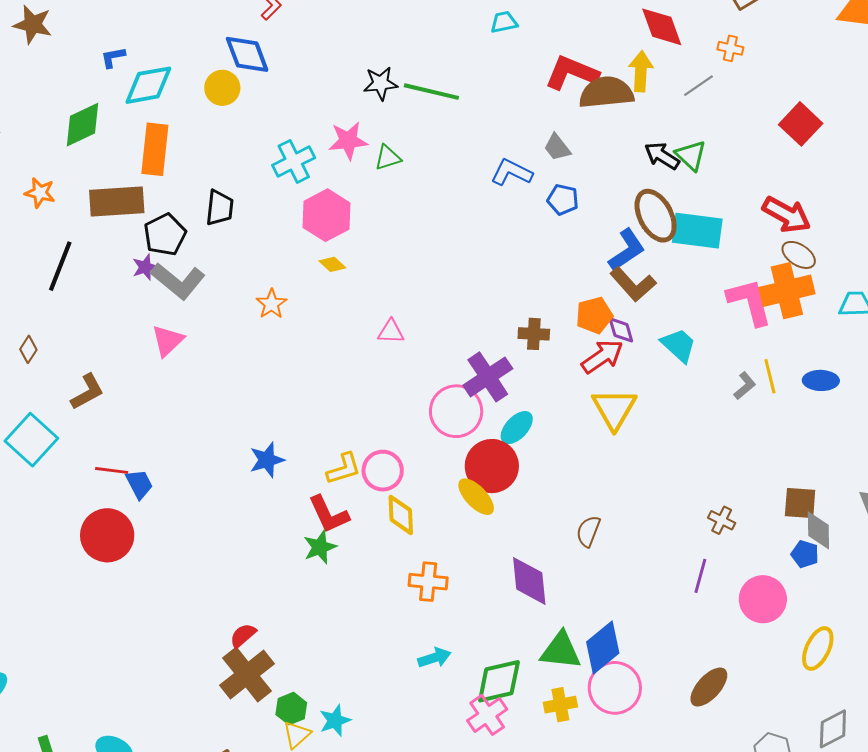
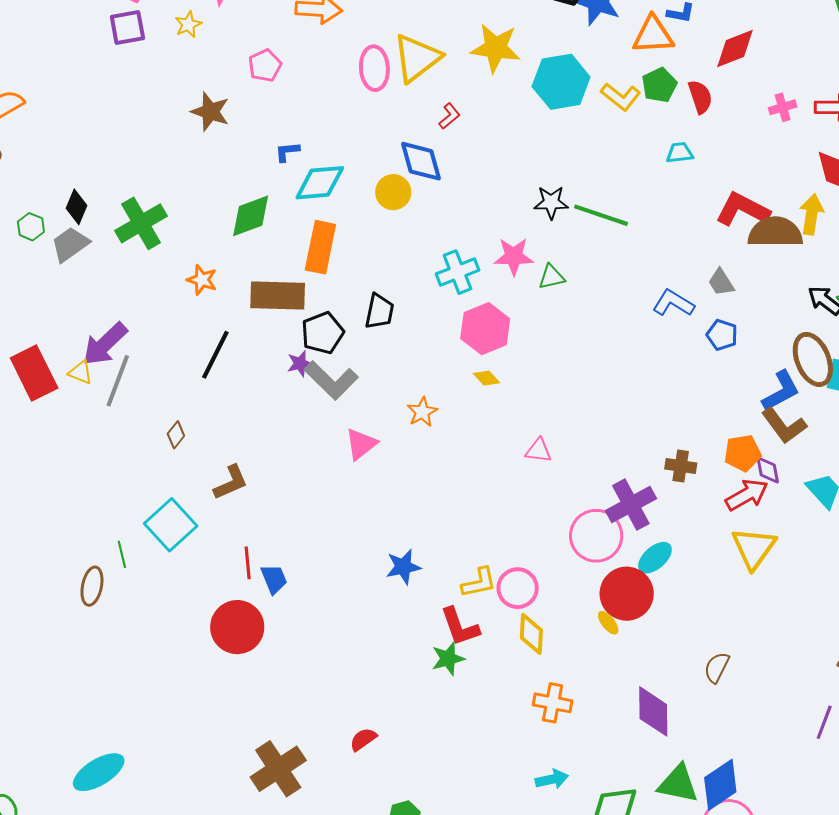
pink triangle: (168, 341) -> (361, 444), moved
red line: (112, 470) -> (248, 563), turned 72
yellow ellipse: (476, 497) -> (608, 623), size x0.6
brown cross: (247, 675) -> (278, 769), moved

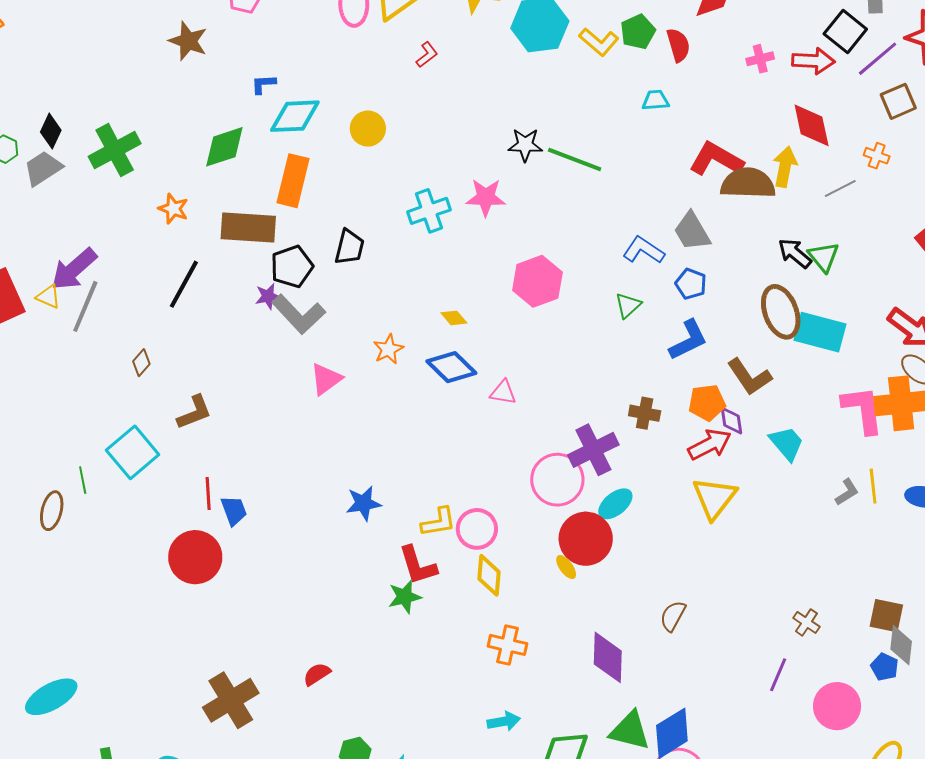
blue diamond: (421, 161) -> (451, 367), moved, turned -33
green triangle: (552, 277) -> (628, 305), moved, turned -32
gray trapezoid: (721, 282) -> (692, 231), size x1.4
pink hexagon: (485, 329) -> (537, 281), moved
blue L-shape: (781, 391) -> (688, 340), moved

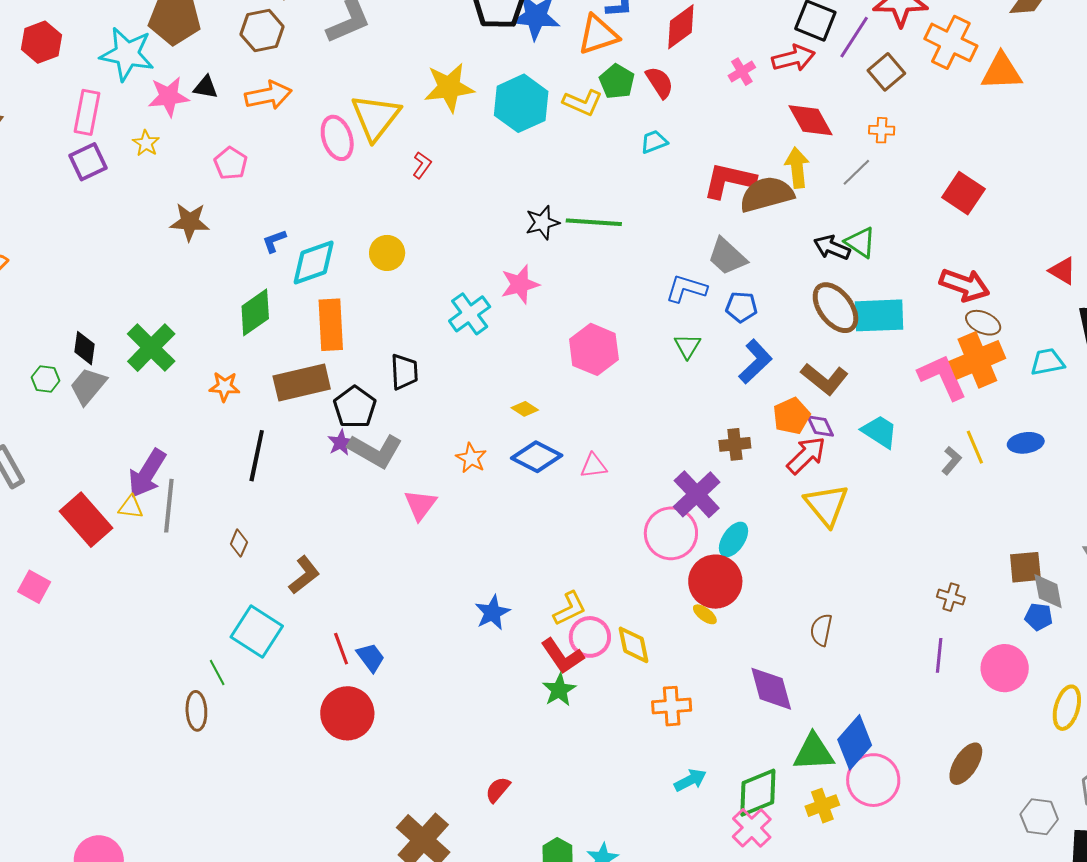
pink circle: (477, 529) -> (590, 637), moved

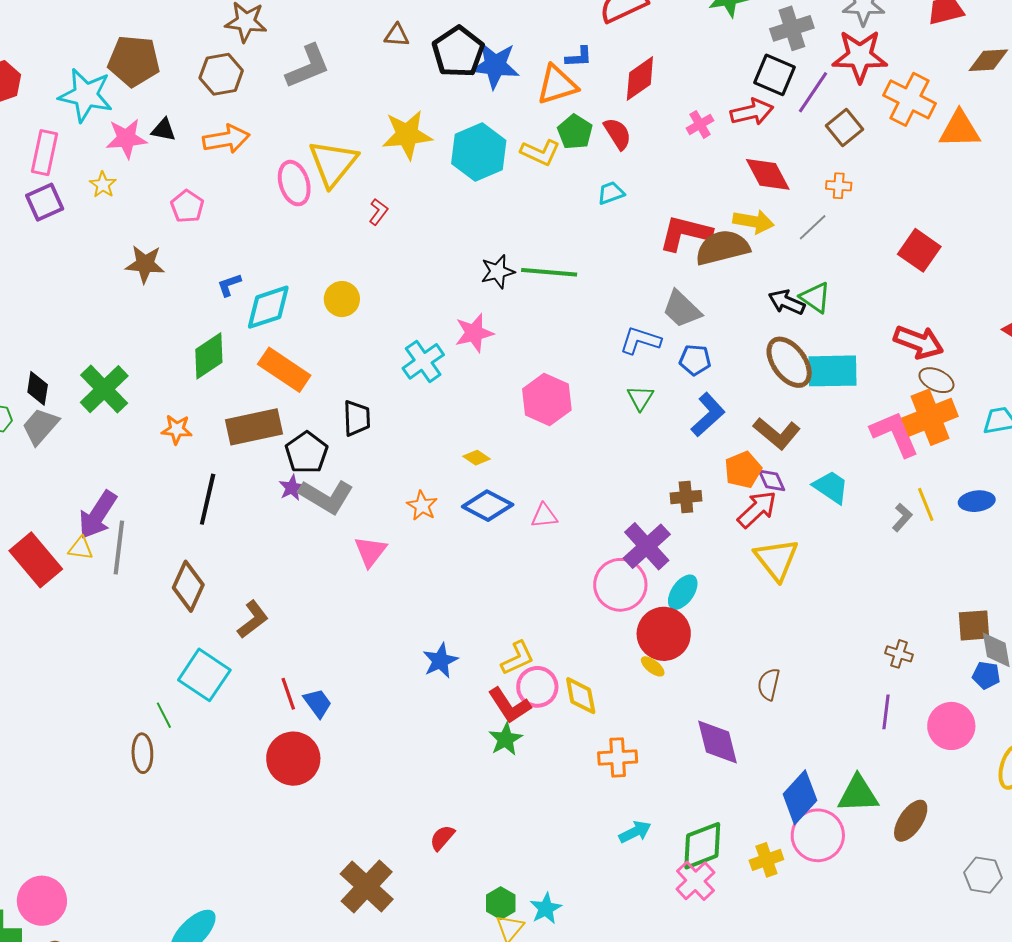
yellow arrow: (797, 168) -> (753, 222), turned 105
orange rectangle: (331, 325) -> (284, 370), turned -54
brown diamond: (239, 543) -> (188, 586), size x1.8
green triangle: (814, 752) -> (858, 794), moved

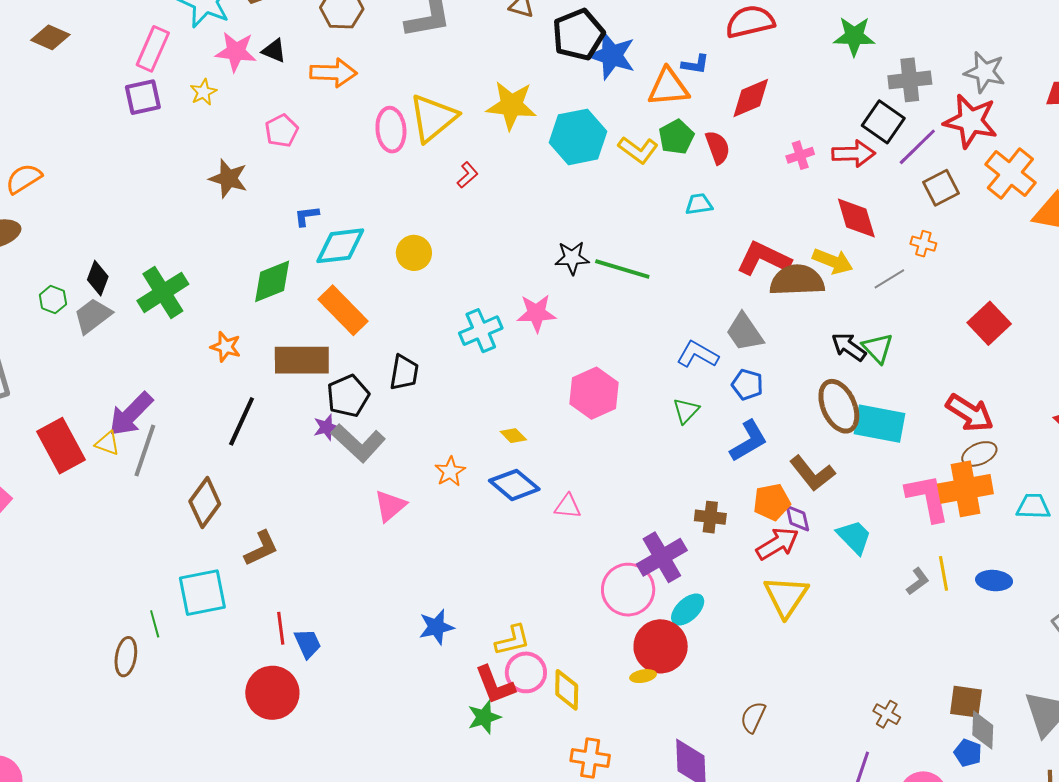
brown ellipse: (936, 380) -> (979, 454), turned -60
yellow ellipse: (653, 666) -> (643, 676), turned -60
cyan square: (204, 675) -> (202, 593), turned 33

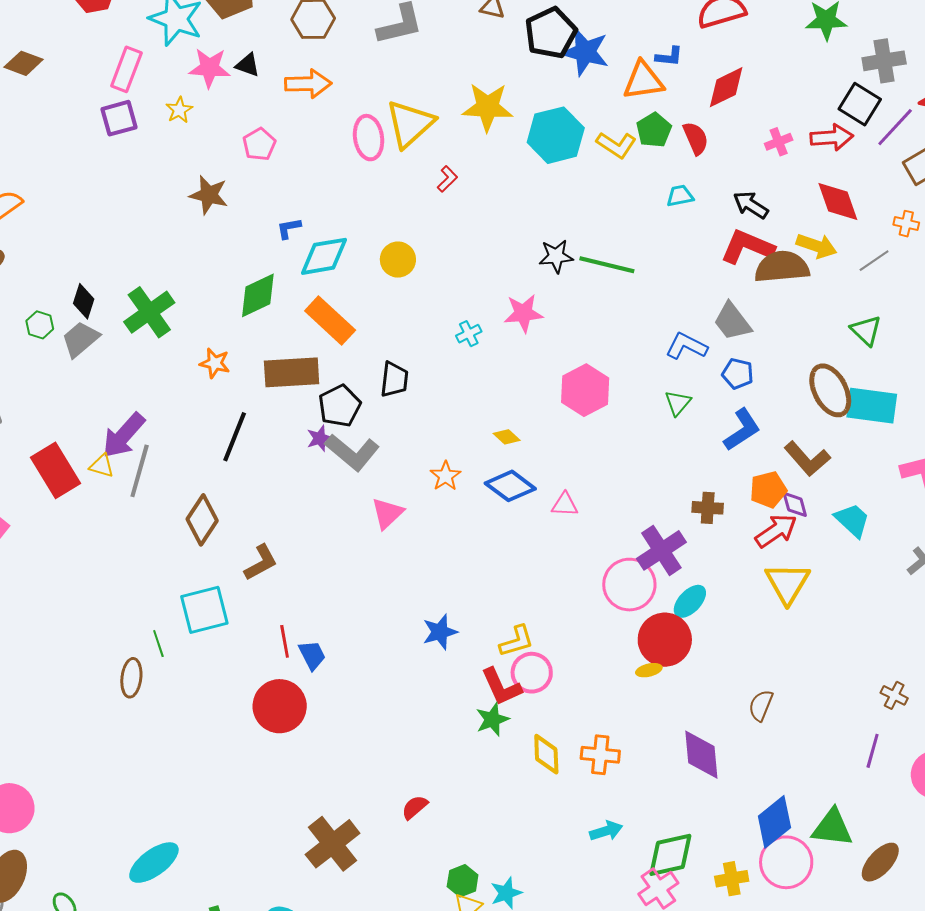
cyan cross: (481, 331) -> (469, 334), size x0.6
black arrow: (849, 347) -> (751, 205), moved
yellow diamond: (567, 690) -> (546, 754), moved

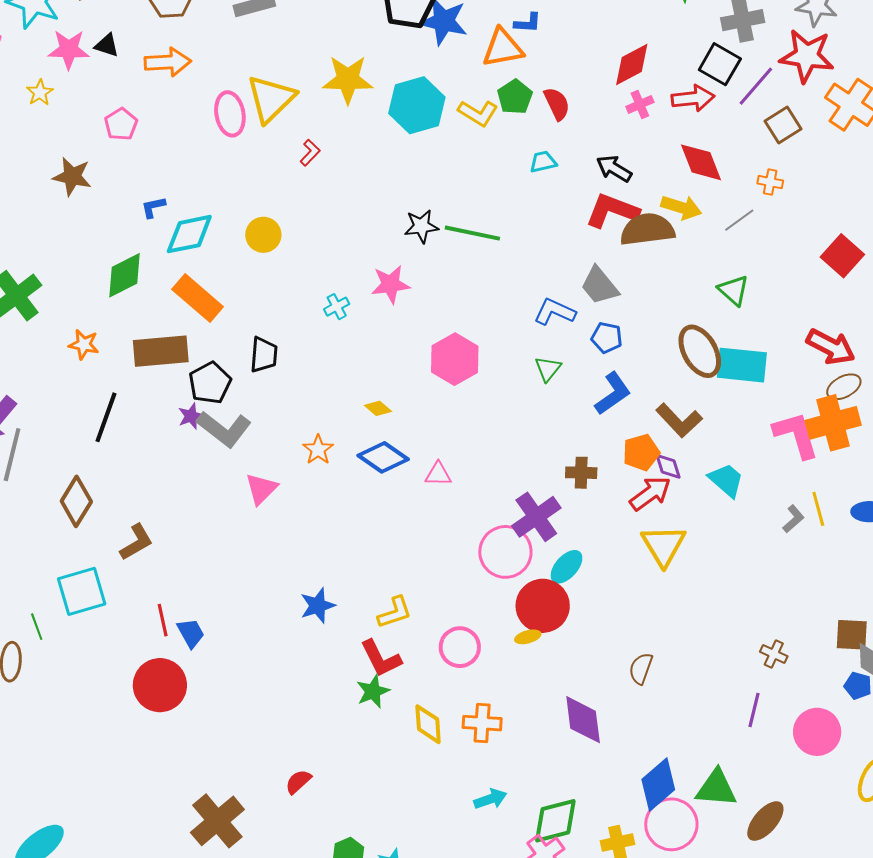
red diamond: (726, 87) -> (632, 64), moved
pink circle: (532, 673) -> (460, 647), moved

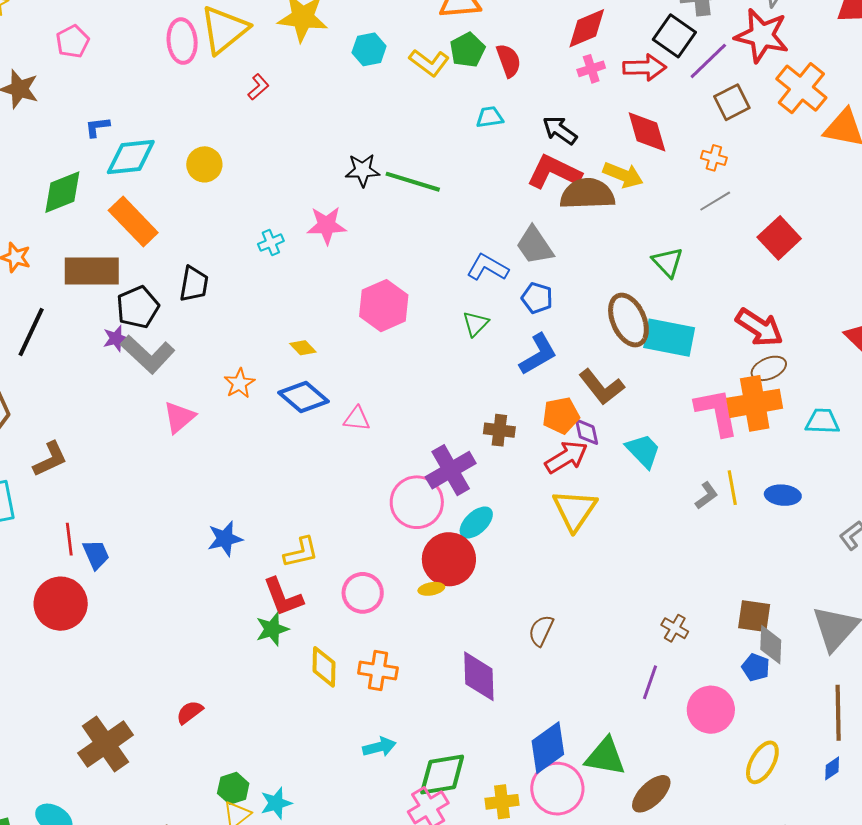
cyan hexagon: (417, 105) -> (369, 49), size x0.6
gray line: (739, 220) -> (715, 201), moved

